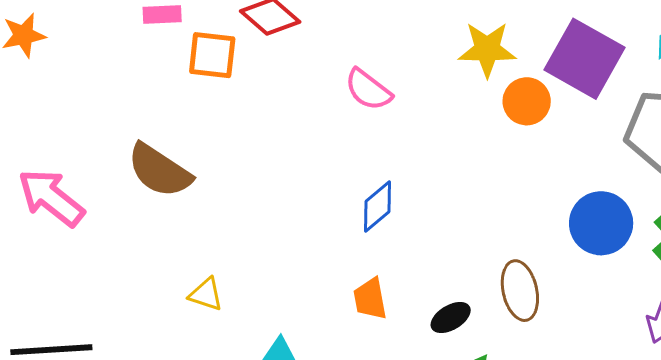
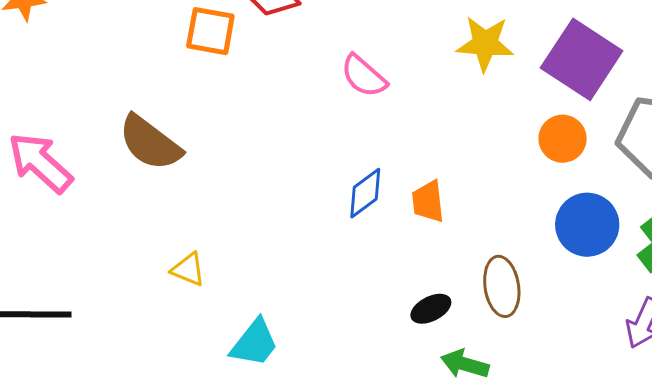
orange circle: (527, 101) -> (563, 139), moved
orange trapezoid: (370, 299) -> (428, 202), moved

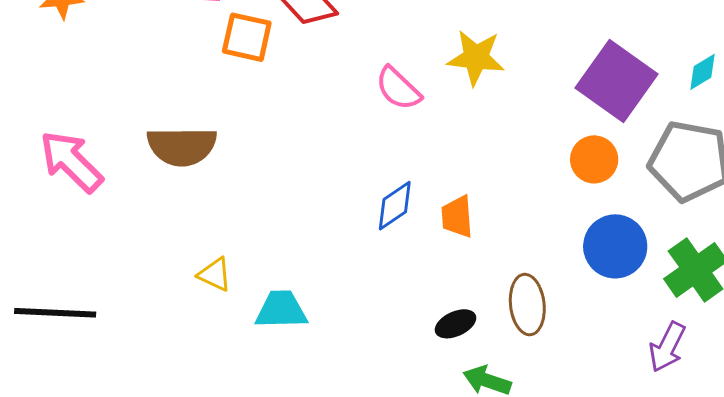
yellow star: (485, 44) -> (476, 58), moved
brown semicircle: (150, 143) -> (182, 146), turned -40
cyan trapezoid: (254, 343) -> (281, 310), moved, turned -132

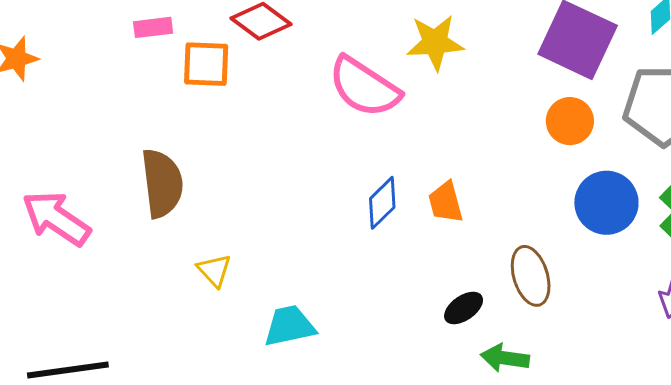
pink semicircle: (398, 88) -> (364, 87), size x1.5
brown semicircle: (182, 146) -> (162, 183), turned -86
yellow triangle: (215, 274) -> (214, 270), moved, turned 33

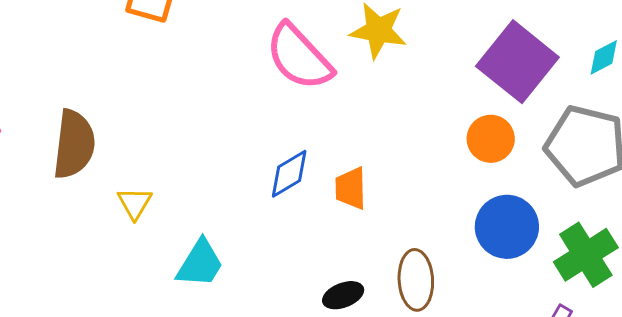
brown semicircle: (162, 183) -> (74, 144), moved
yellow triangle: (214, 270) -> (135, 203), moved
cyan trapezoid: (289, 326) -> (200, 263), moved, turned 120

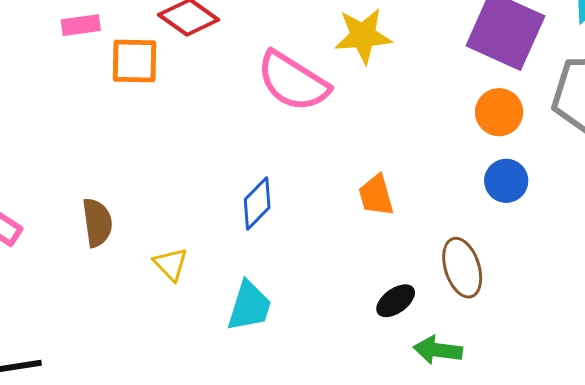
brown semicircle: (74, 144) -> (97, 223), size x0.7
blue diamond: (289, 174) -> (257, 203), moved
blue circle: (507, 227) -> (506, 181), moved, size x0.7

